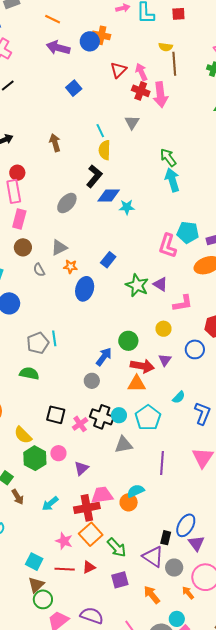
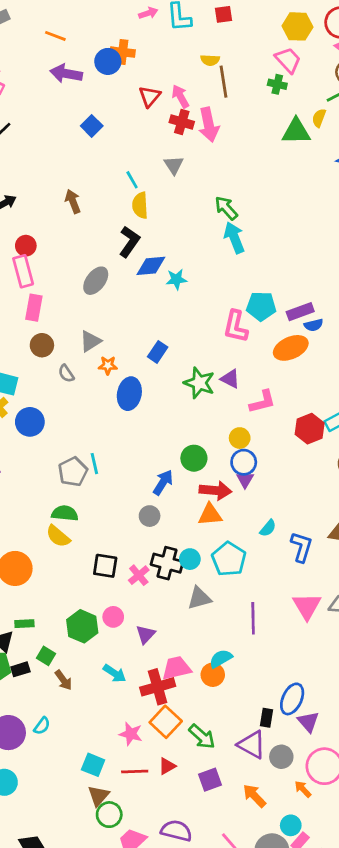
blue circle: (195, 349) -> (244, 462), moved
yellow semicircle: (23, 435) -> (58, 536), moved
cyan arrow: (50, 504) -> (115, 673), moved, turned -102

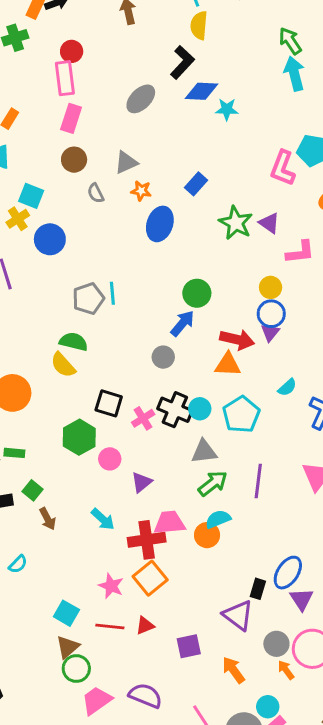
green circle: (194, 458) -> (197, 293), moved
green hexagon: (82, 626) -> (79, 437), moved
green arrow: (202, 737) -> (213, 483), moved, turned -88
gray circle: (281, 757) -> (276, 644), moved

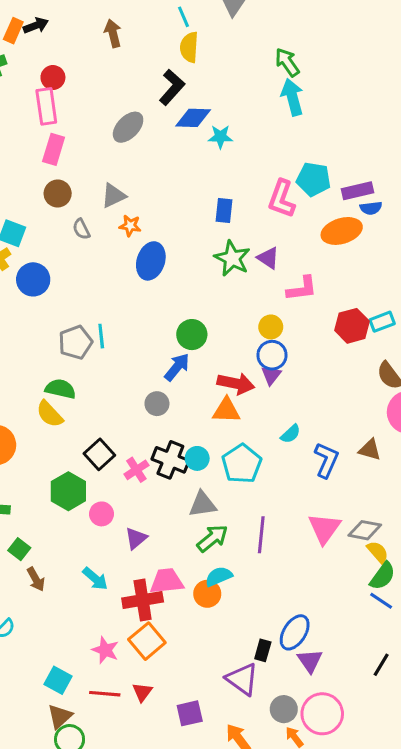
blue rectangle: (196, 184) -> (224, 211), moved, turned -35
black square: (109, 403) -> (99, 454), turned 32
red triangle: (145, 626) -> (142, 692), turned -30

